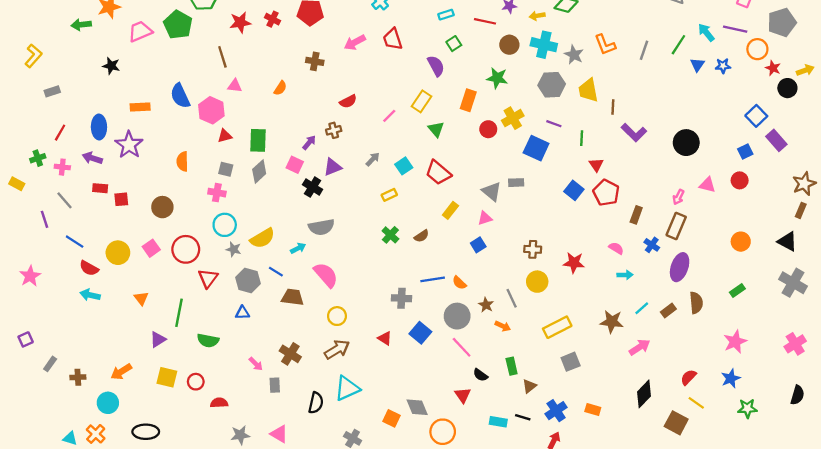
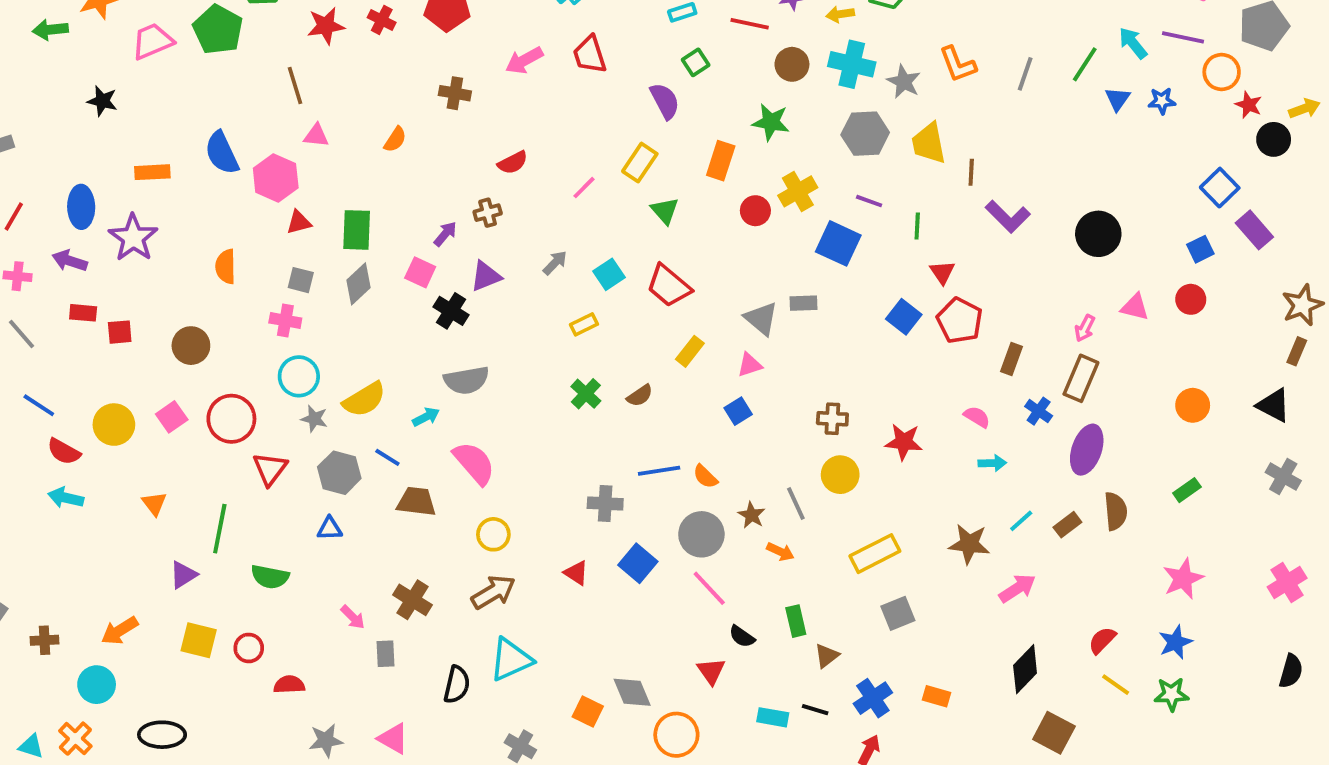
gray cross: (793, 283) -> (1283, 477), size x0.7
green star: (747, 408) -> (1171, 694), moved
brown square: (676, 423) -> (1054, 733), moved

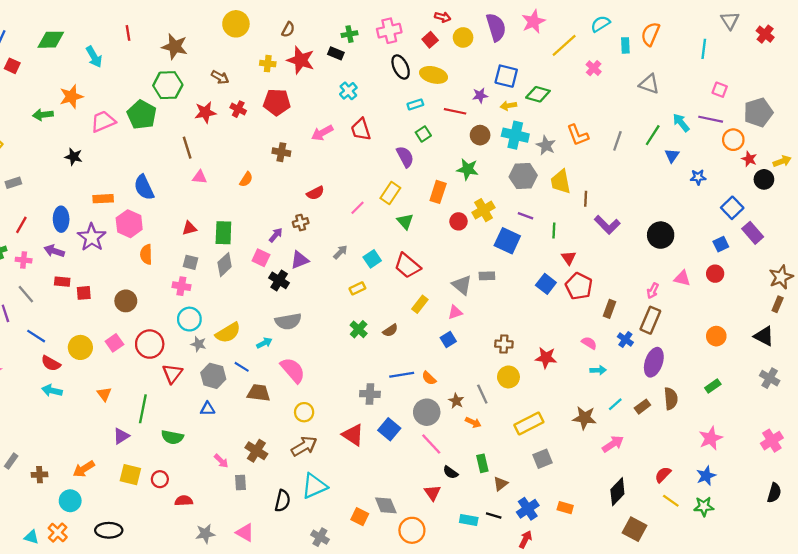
blue star: (1162, 101) -> (698, 177), moved
pink hexagon: (276, 178) -> (129, 224), moved
red triangle: (576, 573) -> (353, 435), size x1.5

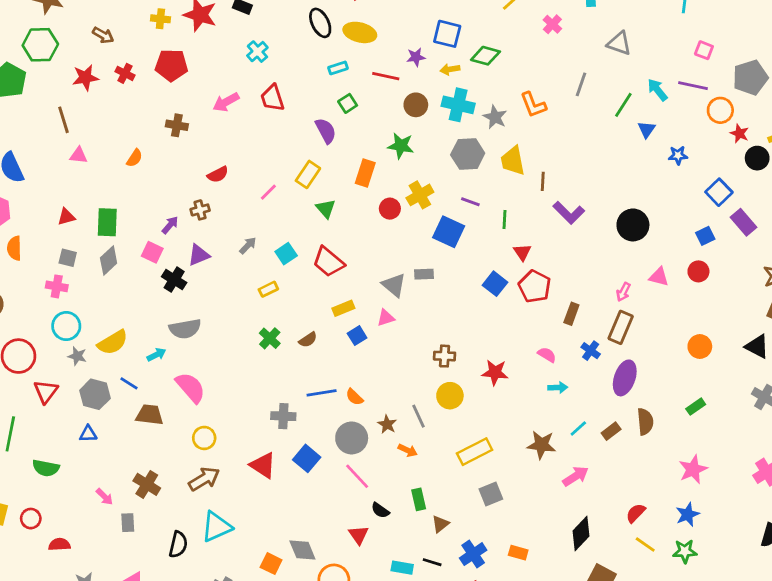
gray line: (617, 141) -> (581, 84), moved
yellow rectangle: (420, 304) -> (343, 308), turned 30
blue square: (448, 340) -> (357, 336), moved

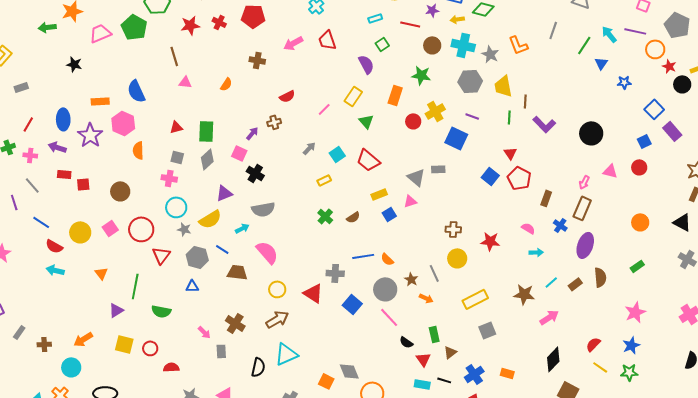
gray pentagon: (750, 78) -> (677, 25), turned -30
green line: (505, 220) -> (509, 117), moved
purple triangle: (199, 255) -> (224, 193), moved
red triangle: (263, 465) -> (313, 293), moved
red triangle: (358, 535) -> (423, 359), moved

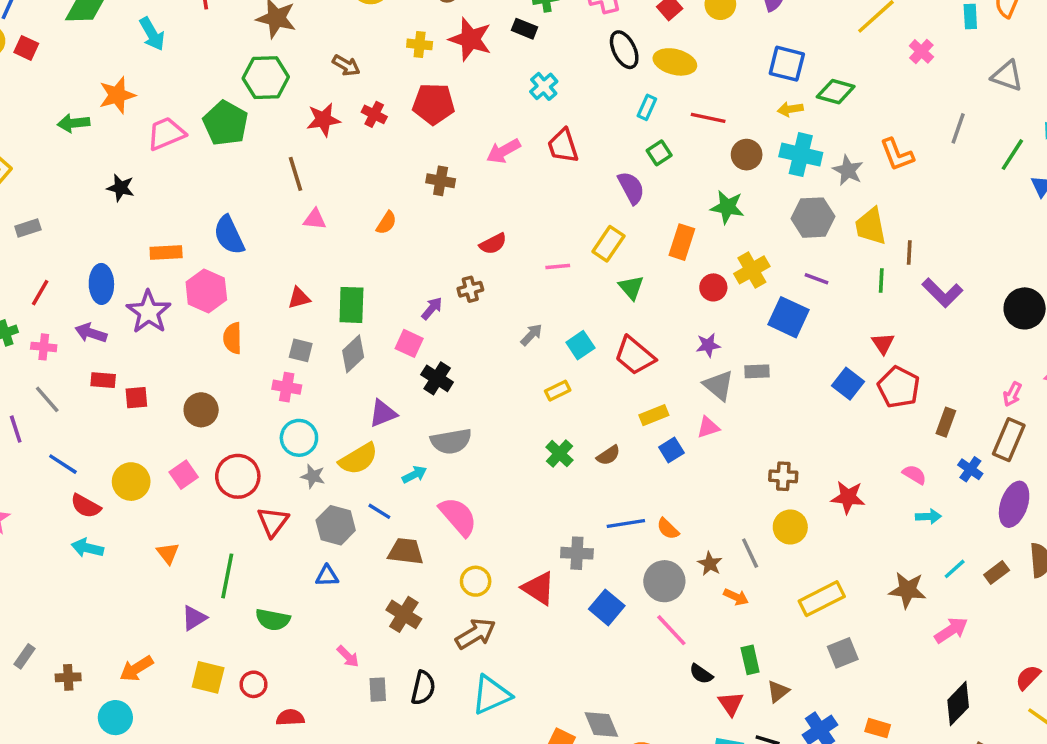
purple star: (432, 10) -> (708, 345), moved
cyan rectangle: (375, 18) -> (647, 107), turned -48
pink line: (324, 109) -> (558, 266), turned 40
brown cross: (235, 323) -> (404, 614), moved
black semicircle: (258, 367) -> (423, 688), moved

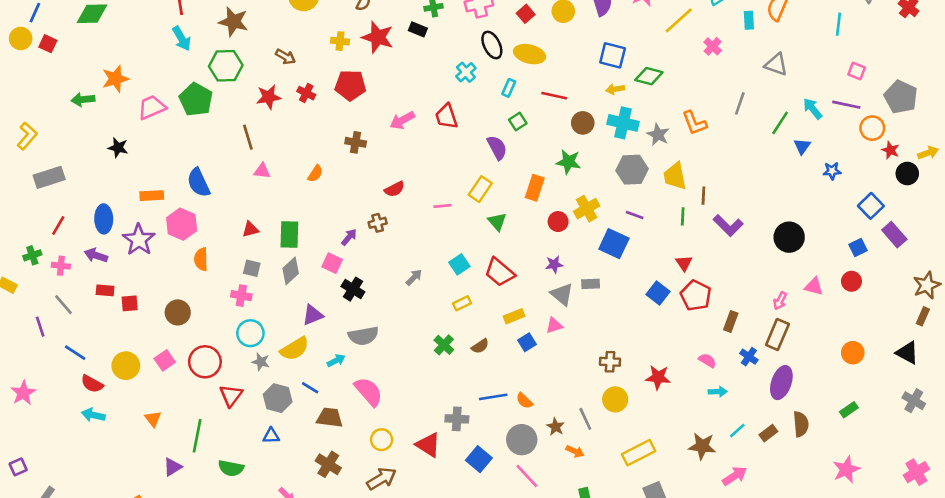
cyan arrow: (152, 34) -> (182, 39), moved
cyan cross: (544, 86) -> (466, 72), moved
gray rectangle: (28, 228) -> (49, 177), size x1.6
gray arrow: (532, 335) -> (414, 277), moved
yellow rectangle: (558, 391) -> (462, 303), moved

